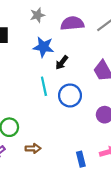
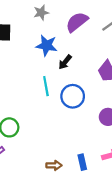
purple semicircle: (72, 23) -> (77, 22), turned -35
brown arrow: (33, 148) -> (54, 165), moved

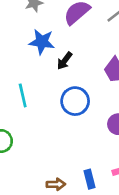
cyan line: (46, 86) -> (23, 95), moved

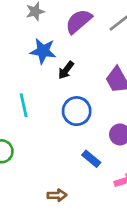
blue rectangle: (89, 179) -> (91, 159), moved, turned -36

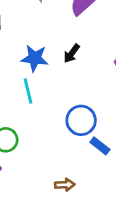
blue star: (43, 51) -> (35, 58), moved
blue circle: (77, 111) -> (81, 120), moved

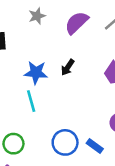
blue circle: (81, 120) -> (65, 142), moved

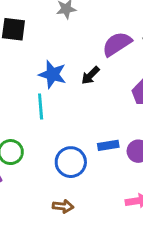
purple semicircle: (77, 23) -> (117, 44), moved
blue rectangle: (95, 146) -> (108, 145), moved, turned -56

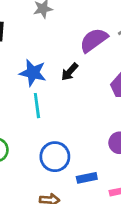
cyan line: (41, 106) -> (37, 106), moved
blue rectangle: (108, 145) -> (87, 178), moved

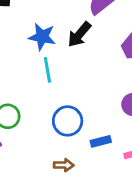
black arrow: (70, 72) -> (79, 34), size x1.4

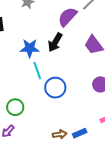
blue circle: (68, 121) -> (55, 88), moved
blue rectangle: (101, 141) -> (80, 133), moved

